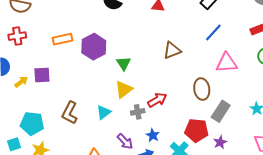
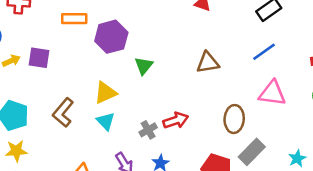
yellow triangle: (124, 89) -> (105, 93), moved
cyan triangle: (104, 112) -> (106, 121), turned -49
gray cross: (138, 112) -> (148, 130), turned -32

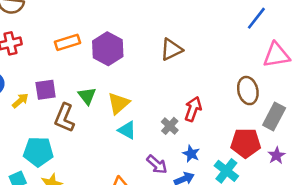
brown triangle: (208, 63) -> (171, 49), moved
green triangle: (144, 66) -> (87, 96), moved
brown L-shape: (63, 112) -> (64, 118), moved
red arrow: (176, 120) -> (193, 109), turned -35

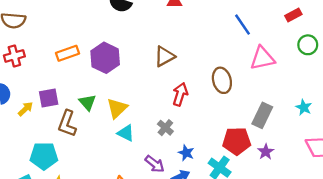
blue line: (256, 18) -> (243, 25), turned -70
brown ellipse: (248, 91) -> (222, 80), moved
red arrow: (193, 109) -> (180, 94), moved

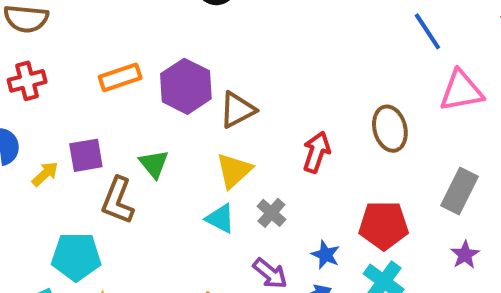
brown triangle: (164, 56) -> (237, 110), moved
yellow triangle: (117, 108) -> (234, 171), moved
gray cross: (165, 128) -> (271, 213), moved
red pentagon: (237, 141) -> (384, 225), moved

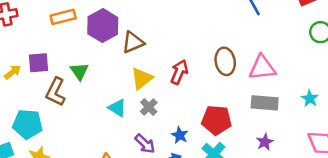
pink triangle: (461, 91) -> (262, 68), moved
yellow triangle: (234, 171) -> (142, 78), moved
gray rectangle: (460, 191) -> (265, 103), turned 64

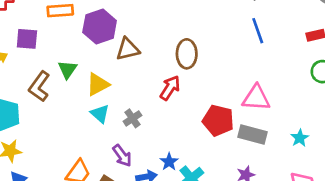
brown ellipse: (225, 61) -> (187, 54), moved
purple square: (38, 63) -> (27, 39), moved
yellow triangle: (142, 78) -> (98, 84), moved
red pentagon: (217, 120) -> (218, 120), moved
blue star: (180, 135) -> (169, 162), moved

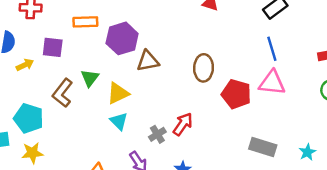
red arrow: (170, 88) -> (183, 124), moved
pink triangle: (256, 98) -> (272, 83), moved
gray cross: (133, 118) -> (157, 134), moved
red pentagon: (218, 120) -> (236, 94), moved

